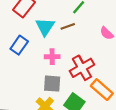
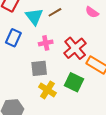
gray square: (52, 84) -> (39, 68), moved

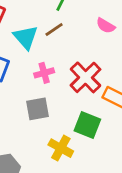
yellow cross: (47, 90) -> (61, 148), moved

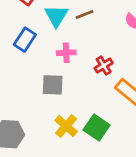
red cross: (86, 77) -> (104, 66), size x0.6
green square: (87, 125) -> (97, 127), moved

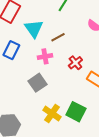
brown line: (84, 14) -> (58, 37), moved
gray square: (53, 85) -> (37, 83), turned -30

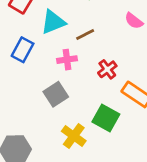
cyan triangle: (34, 29) -> (53, 22), turned 42
green square: (76, 112) -> (106, 118), moved

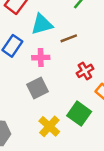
pink cross: (67, 60) -> (41, 58), moved

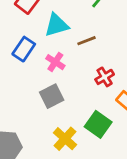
pink cross: (41, 58) -> (55, 62), turned 35

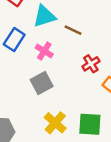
brown line: (86, 41) -> (73, 30), turned 48
green square: (98, 124) -> (90, 124), moved, turned -30

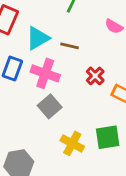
pink cross: (44, 51) -> (45, 73), size x1.5

